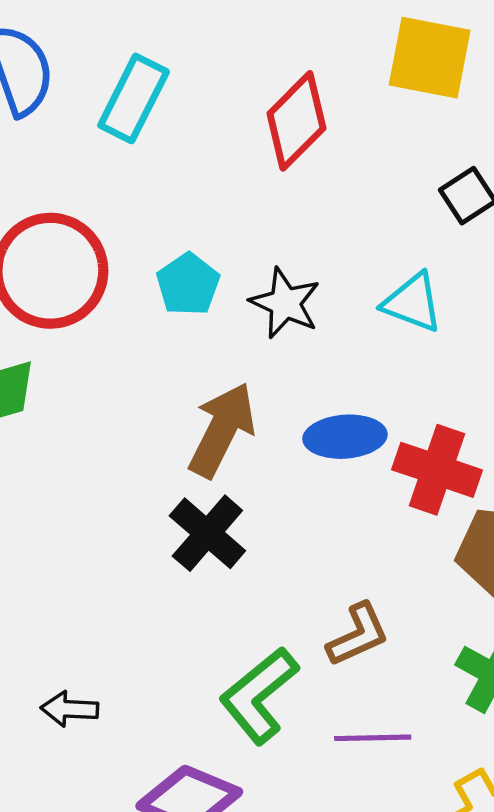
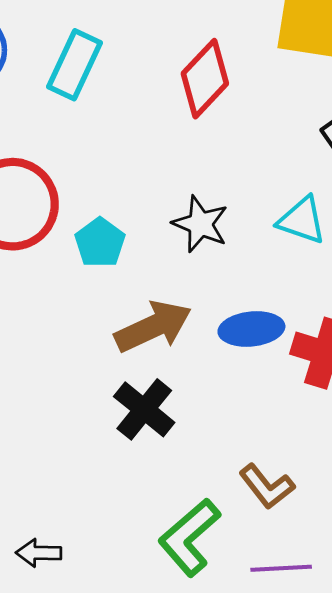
cyan pentagon: (188, 284) -> (100, 243), moved
brown arrow: (222, 430) -> (153, 327), turned 40
brown L-shape: (358, 635) -> (267, 486), turned 78

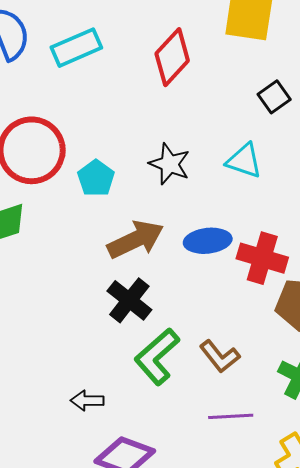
cyan rectangle: (74, 65) -> (76, 48), turned 42
green L-shape: (189, 537) -> (157, 357), moved
black arrow: (39, 553) -> (87, 401), moved

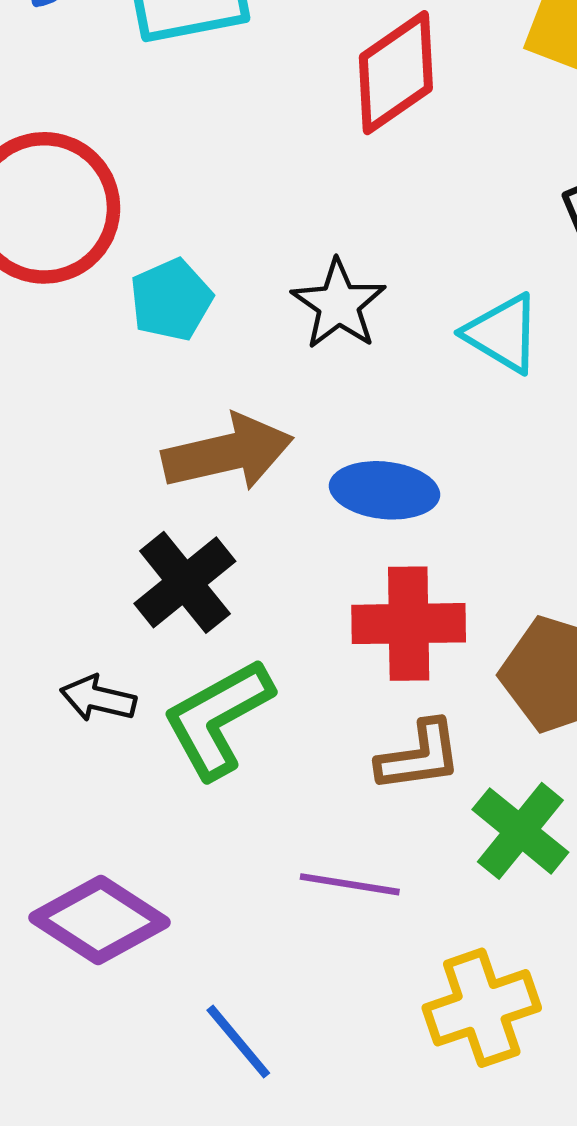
red cross: (262, 258) -> (409, 624), moved, turned -30
brown L-shape: (220, 356) -> (419, 756), moved, turned -72
black arrow: (87, 401) -> (98, 698), moved

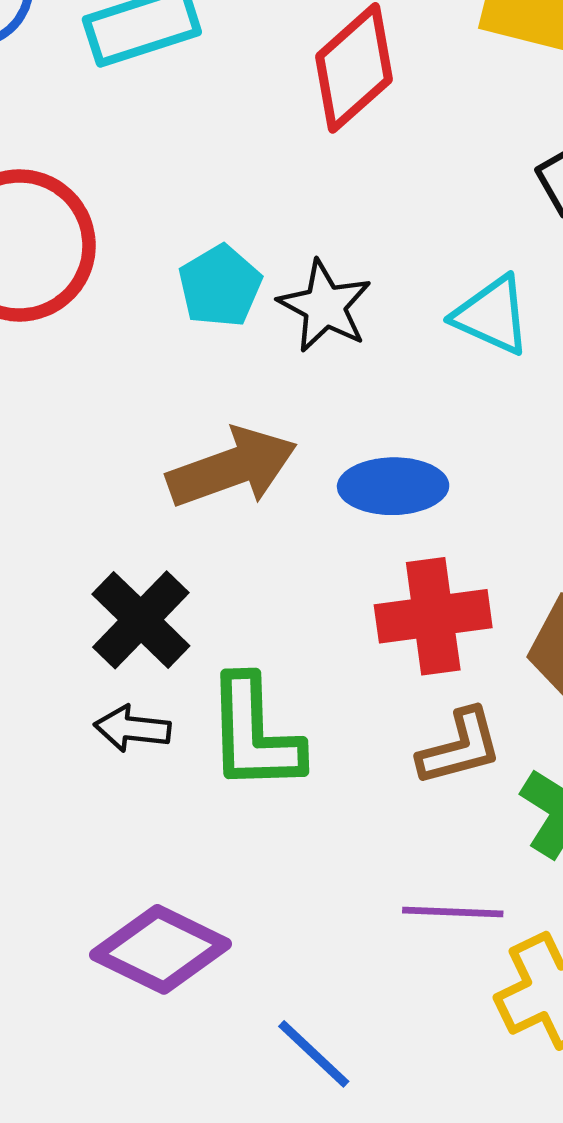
cyan pentagon: (171, 300) -> (220, 286), moved
black cross: (185, 582) -> (141, 620), moved
green L-shape: (218, 718) -> (254, 734), turned -56
purple line: (350, 884) -> (453, 912), moved

